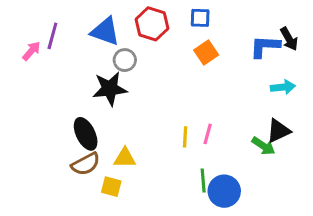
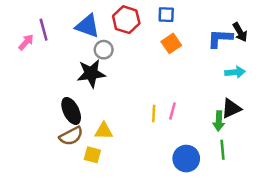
purple line: (52, 36) -> (44, 30), turned -30
green arrow: (263, 146) -> (219, 121), turned 60
green line: (203, 181) -> (223, 150), moved

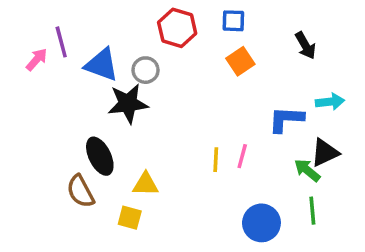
blue triangle: (87, 26) -> (102, 65), moved
black arrow: (240, 32) -> (305, 45), moved
blue L-shape: (220, 38) -> (286, 119), moved
green arrow: (219, 121) -> (307, 170), turned 126
brown semicircle: (71, 136) -> (80, 191), moved, turned 90

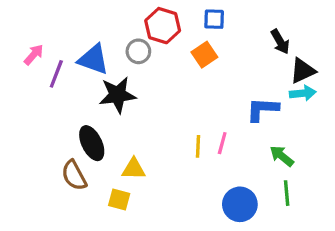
purple line: (61, 42) -> (56, 74), moved, turned 36
orange square: (240, 61) -> (204, 55), moved
gray circle: (146, 70) -> (138, 51), moved
black triangle: (325, 153) -> (303, 71), moved

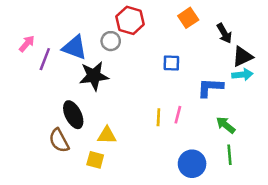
blue square: (214, 19) -> (171, 63), moved
orange square: (204, 55) -> (188, 18), moved

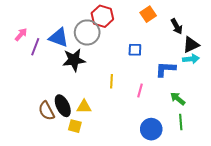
gray circle: (111, 41) -> (87, 32), size x1.6
black ellipse: (73, 115) -> (63, 106), moved
yellow line: (158, 117) -> (112, 81), moved

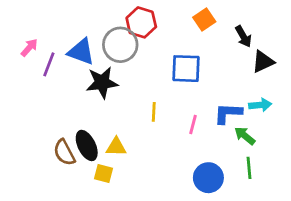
blue square: (135, 50) -> (186, 69), size x1.6
cyan arrow: (191, 59) -> (260, 105), moved
blue L-shape: (165, 69) -> (228, 113), moved

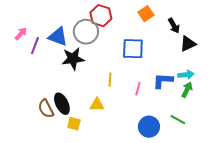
green arrow: (245, 136) -> (187, 90), moved, turned 77
yellow triangle: (116, 147) -> (97, 105), moved
green line: (249, 168) -> (178, 120), turned -56

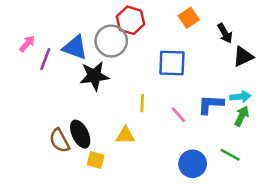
pink line: (138, 89) -> (178, 115), turned -56

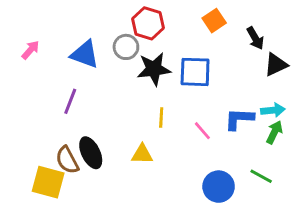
gray circle: (111, 41) -> (126, 47), size x0.7
purple line: (45, 59) -> (70, 101), moved
black star: (94, 76) -> (154, 69), moved
yellow square: (96, 160) -> (48, 182), moved, size x1.6

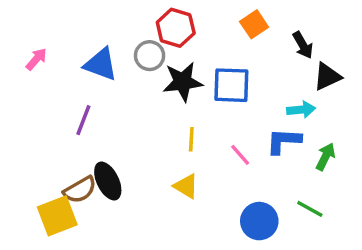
cyan arrow: (273, 110) -> (301, 110), moved
yellow triangle: (142, 154) -> (186, 186), moved, turned 30
brown semicircle: (67, 160) -> (80, 190), turned -92
yellow square: (48, 182) -> (57, 216), turned -36

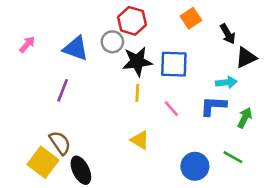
yellow line: (191, 139) -> (137, 93), moved
pink line: (240, 155) -> (171, 109), moved
black ellipse: (108, 181) -> (81, 170), moved
brown semicircle: (80, 190) -> (60, 143), turned -95
yellow square: (57, 216) -> (43, 162), turned -32

